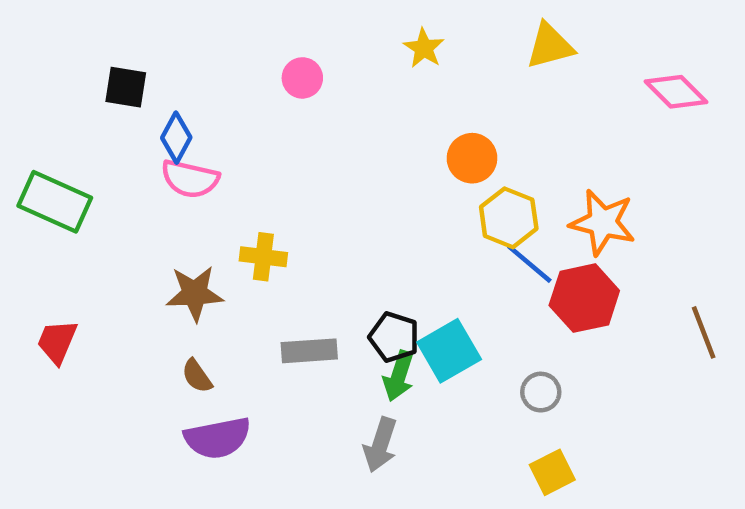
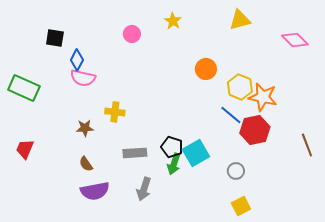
yellow star: (424, 48) -> (173, 21), moved
yellow hexagon: (509, 218) -> (240, 87), moved
brown star: (195, 293) -> (85, 128), size x0.7
gray arrow: (380, 445) -> (144, 189), moved

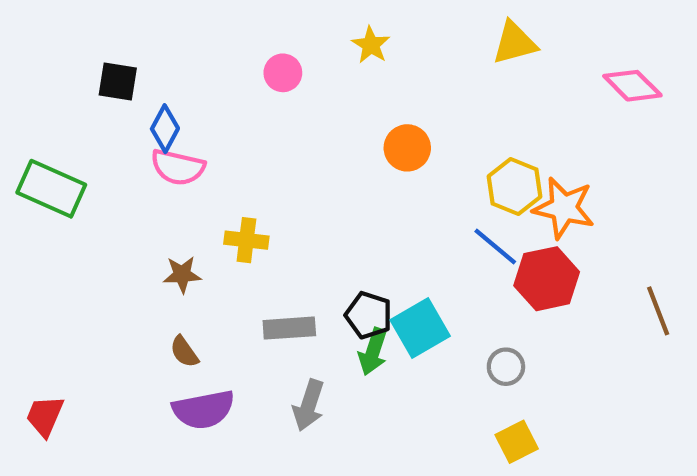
orange circle: (206, 69) -> (407, 148), moved
red trapezoid: (25, 149) -> (45, 416), moved

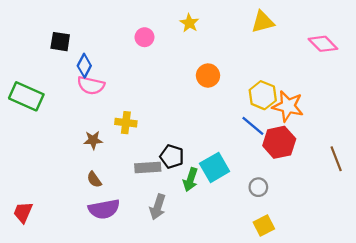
black pentagon: (369, 315) -> (172, 157), moved

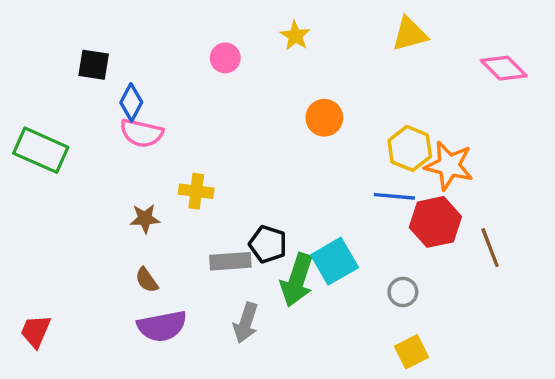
blue line: (253, 126) -> (394, 196), turned -35
brown line: (336, 159) -> (490, 248), moved
green arrow: (190, 180) -> (297, 280), size x1.4

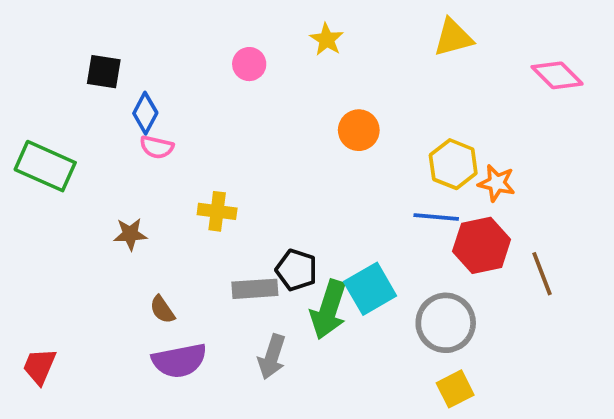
pink semicircle: (142, 133) -> (157, 147), size x0.7
orange star: (449, 166) -> (497, 183), size x0.7
brown star: (145, 219) -> (130, 234), moved
gray circle: (403, 292) -> (446, 323), size x1.8

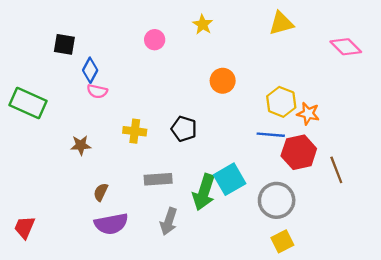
black pentagon: (296, 270) -> (184, 129), moved
brown semicircle: (162, 310) -> (101, 192), turned 60

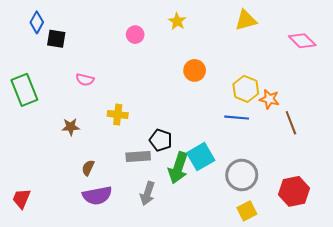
blue diamond: (90, 70) -> (37, 22), moved
green rectangle: (28, 103) -> (24, 90), turned 44
black pentagon: (184, 129) -> (161, 140), moved
red hexagon: (299, 152) -> (294, 191), moved
brown line: (336, 170) -> (291, 123), moved

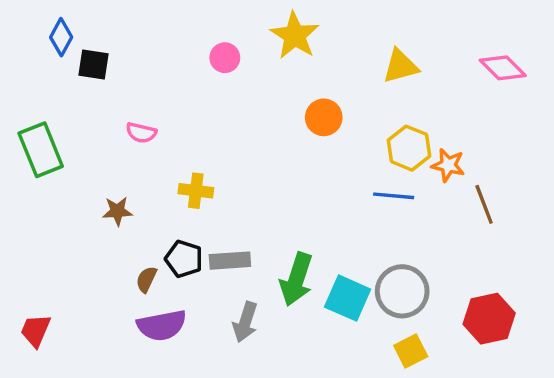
yellow triangle: (246, 20) -> (400, 66), moved
yellow star: (177, 21) -> (295, 36), size x1.6
black pentagon: (161, 140) -> (184, 259), moved
cyan square: (201, 157) -> (348, 298), moved, turned -36

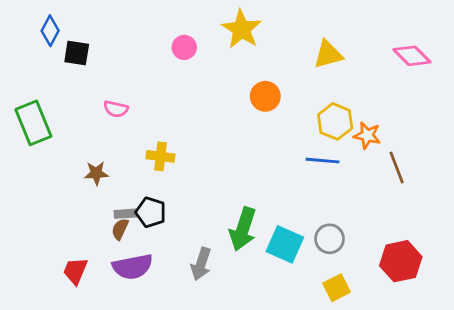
gray rectangle: (230, 261) -> (126, 214), moved, size x0.7
gray circle: (402, 291) -> (330, 239), size x0.7
red trapezoid: (36, 331) -> (75, 271), moved

